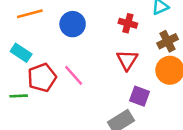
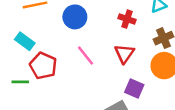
pink line: (74, 75) -> (85, 56), moved
red pentagon: (42, 78) -> (43, 66), turned -30

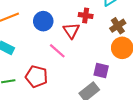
red triangle: (124, 54) -> (71, 31), moved
red pentagon: (43, 66) -> (36, 77), moved

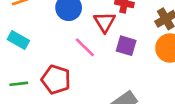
purple square: (101, 71) -> (126, 46), moved

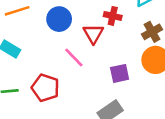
purple square: (126, 46) -> (120, 73), moved, turned -30

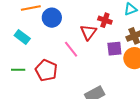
blue circle: (59, 19) -> (52, 18), moved
purple square: (120, 73) -> (114, 49), moved

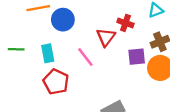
cyan rectangle: (22, 37) -> (48, 53), moved, turned 42
green line: (18, 70) -> (16, 49), moved

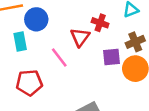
cyan rectangle: (48, 53) -> (20, 41), moved
red pentagon: (56, 82) -> (29, 83), turned -30

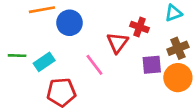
cyan rectangle: (20, 41) -> (44, 62), moved, turned 66

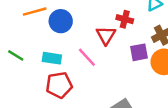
green line: (17, 56) -> (16, 55), turned 35
cyan rectangle: (44, 62) -> (52, 58), moved, turned 48

